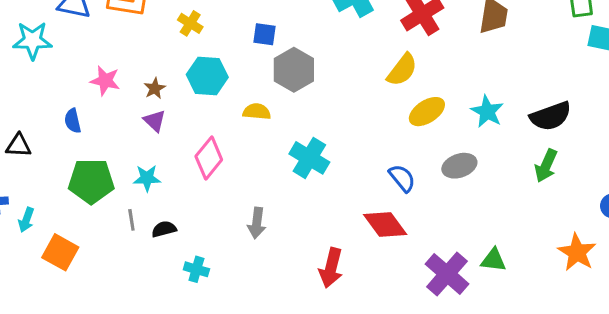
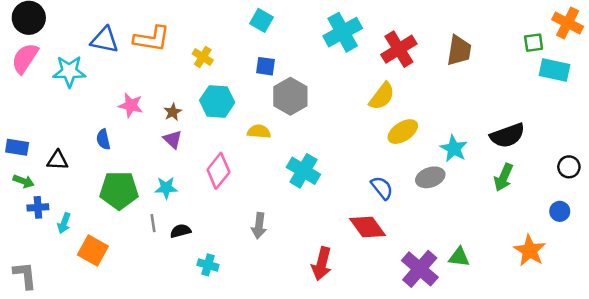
cyan star: (487, 112) -> (454, 149), moved

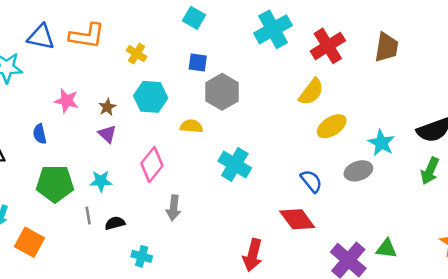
gray arrow: (259, 226) -> (174, 208), moved

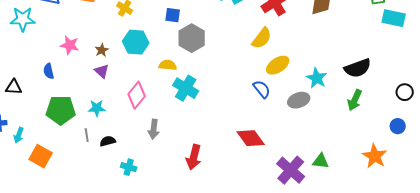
cyan cross: (235, 165) -> (186, 88), moved
blue semicircle: (311, 181) -> (262, 89), moved
red arrow: (253, 255) -> (194, 157), moved

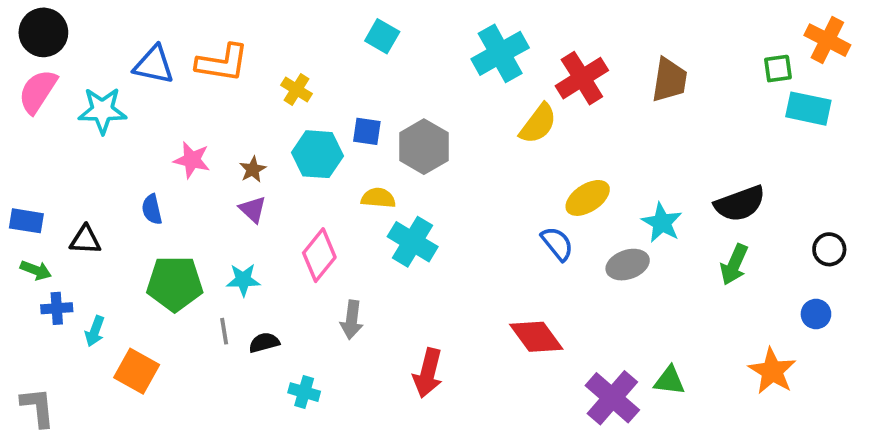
blue square: (173, 15) -> (367, 131), moved
yellow semicircle: (262, 38) -> (538, 124), moved

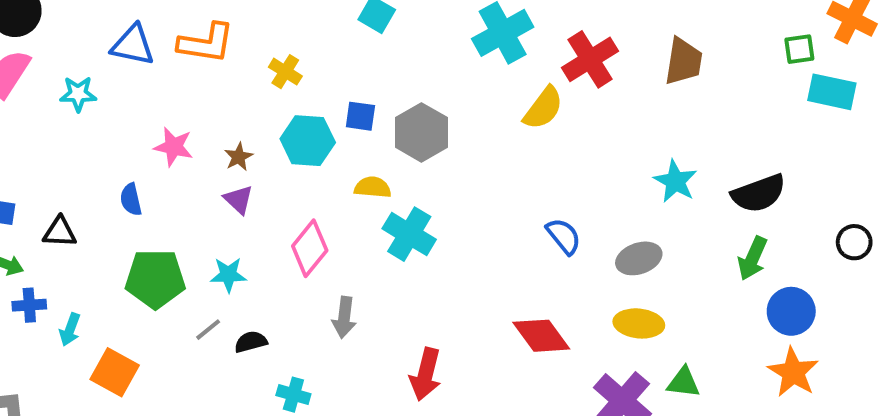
cyan star: (102, 110) -> (78, 94), size x0.7
yellow ellipse: (588, 198) -> (639, 323), moved, turned 39
cyan star: (662, 223) -> (675, 181), moved
blue circle: (816, 314) -> (791, 311), moved, size x1.5
gray line: (224, 331) -> (208, 330), turned 60

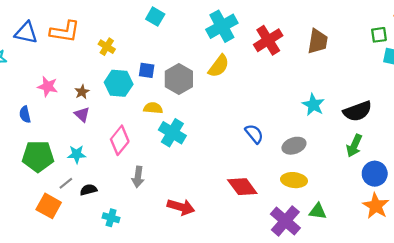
yellow semicircle: (543, 108) -> (219, 66), moved
orange square: (115, 372) -> (49, 206), moved
red arrow: (425, 374) -> (181, 207), turned -88

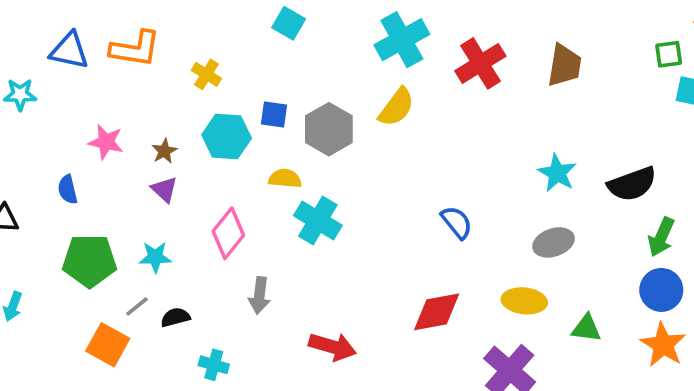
gray ellipse: (294, 146) -> (554, 242), moved
green arrow: (354, 146) -> (661, 237), moved
red diamond: (242, 187) -> (437, 312), turned -64
green triangle: (318, 211) -> (586, 328), moved

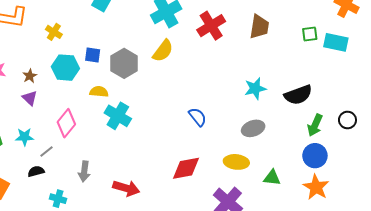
green square: (669, 54) -> (310, 34), moved
cyan star: (557, 173) -> (255, 89), turned 30
gray arrow: (259, 295) -> (84, 171), moved
gray line: (137, 306) -> (47, 151), moved

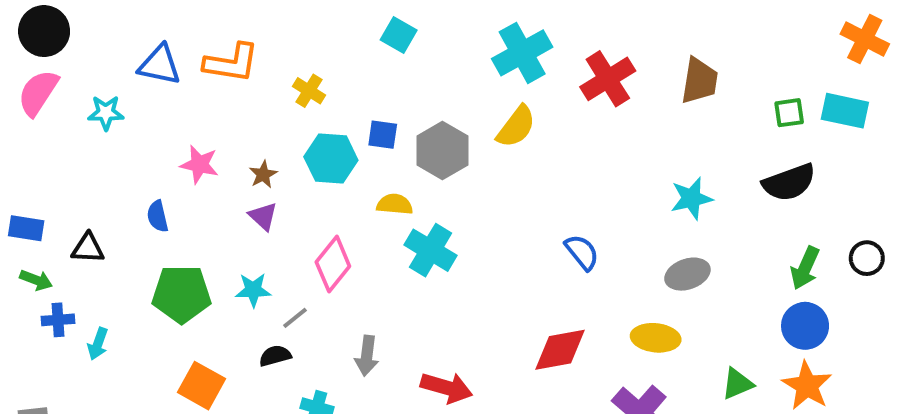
green square: (310, 34) -> (789, 113), moved
black semicircle: (298, 95) -> (789, 182), moved
green triangle: (272, 178) -> (737, 384), moved, turned -30

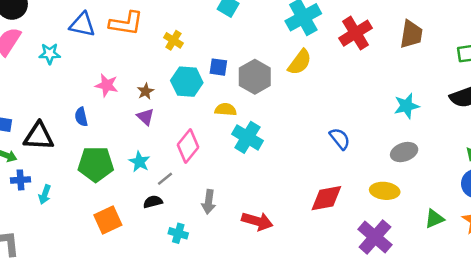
black triangle: (88, 248) -> (39, 136), size x1.5
cyan star: (253, 290) -> (139, 162), turned 30
orange square: (201, 386) -> (108, 220), turned 36

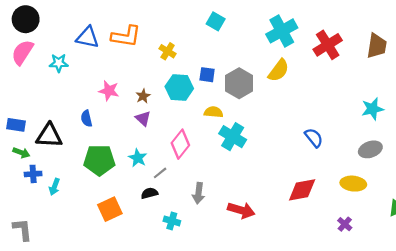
purple cross: (375, 237) -> (345, 224), size x0.5

